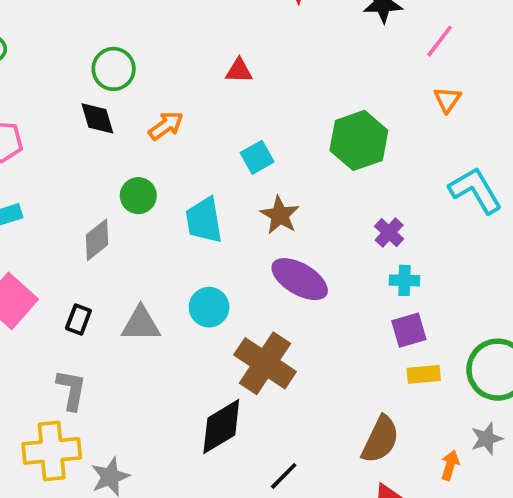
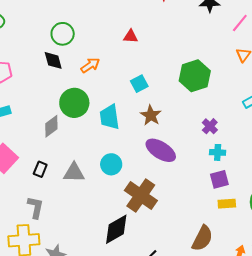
green circle: (138, 196) -> (74, 103), size x1.5

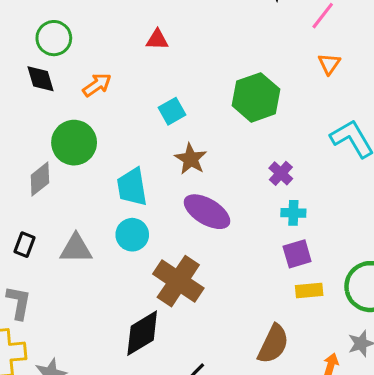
cyan trapezoid: (110, 117) -> (132, 187), moved

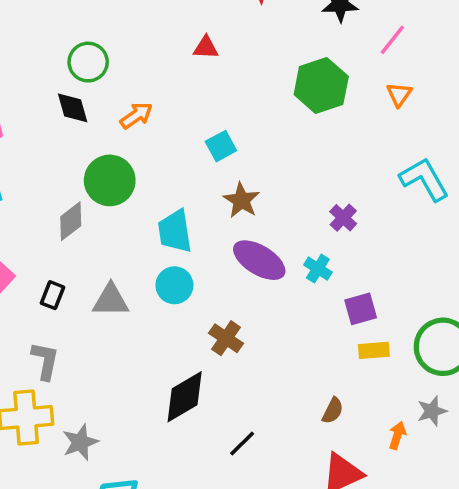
red triangle: (157, 40) -> (206, 48), moved
green hexagon: (256, 97) -> (321, 85), moved
cyan cross: (293, 213) -> (318, 269), moved, turned 30
brown cross: (178, 281) -> (226, 338), size x0.6
brown semicircle: (273, 344) -> (333, 411), size x0.6

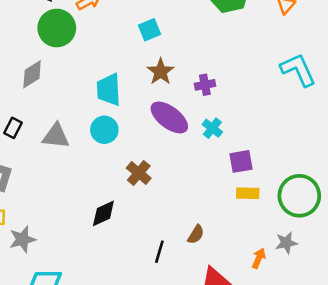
green circle: (110, 180) -> (57, 28), moved
purple cross: (343, 218) -> (205, 85), moved, turned 30
black diamond: (185, 397) -> (103, 213), size x0.7
brown semicircle: (333, 411) -> (196, 234), moved
black line: (242, 444) -> (159, 252), moved, turned -35

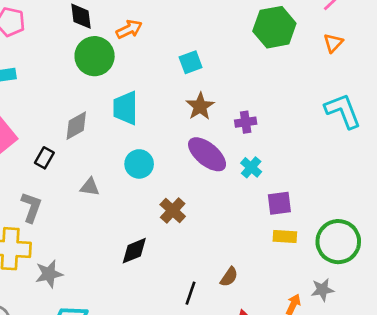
gray diamond: (32, 74) -> (76, 126), moved
cyan trapezoid: (109, 90) -> (125, 108), moved
gray triangle: (56, 136) -> (90, 187), moved, size x0.7

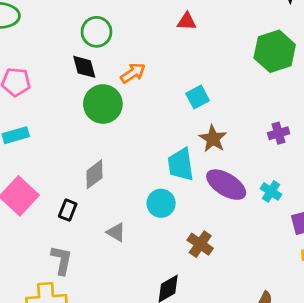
cyan trapezoid: (125, 108) -> (181, 165), moved
purple cross: (246, 122) -> (279, 133), moved
gray triangle: (90, 187) -> (116, 232), turned 30

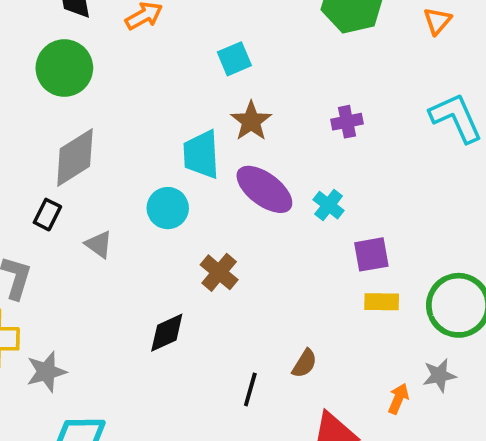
green circle: (103, 104) -> (64, 68), moved
gray diamond: (94, 174) -> (75, 158), size x1.4
black rectangle: (68, 210) -> (47, 215), moved

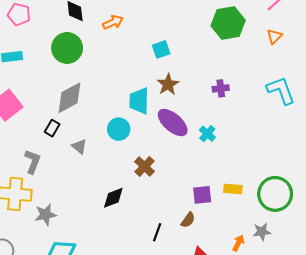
purple square: (371, 254) -> (202, 195), moved

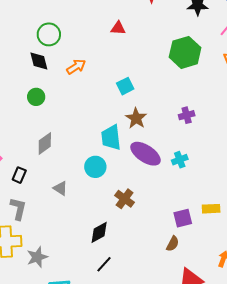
green circle: (67, 48) -> (36, 97), size x0.6
gray diamond: (69, 98) -> (45, 144), size x0.7
black rectangle: (52, 128) -> (19, 175), moved
cyan cross: (207, 134) -> (180, 160), turned 35
black line: (157, 232) -> (104, 264), moved, turned 30

